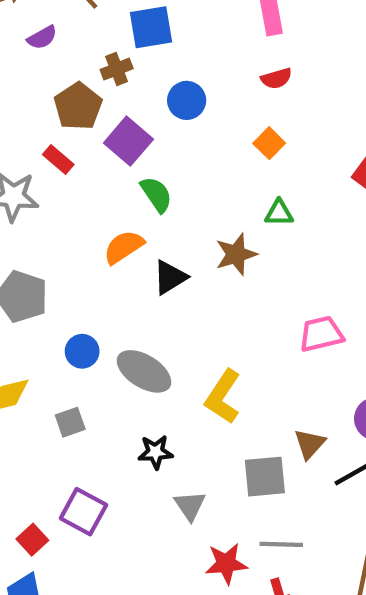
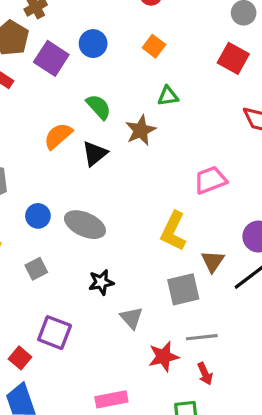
blue circle: (187, 100) -> (93, 44), moved
green semicircle: (156, 194) -> (99, 107), moved
yellow L-shape: (223, 397) -> (173, 231), moved

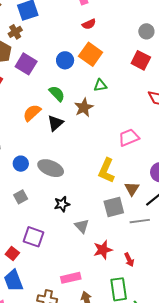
blue circle: (93, 44) -> (65, 60), moved
orange square: (154, 46) -> (91, 54), size x1.6
gray line: (202, 337) -> (140, 221), moved

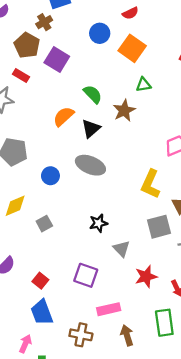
blue circle: (65, 60) -> (100, 33), moved
gray ellipse: (51, 168) -> (90, 165), moved
gray square: (21, 197) -> (44, 224), moved
purple square: (34, 237) -> (86, 275), moved

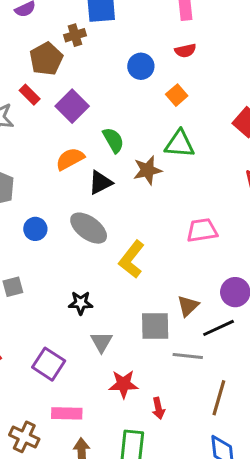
orange square: (132, 48) -> (177, 95), size x0.6
purple square: (57, 60) -> (72, 106), moved
green triangle: (143, 85) -> (180, 144), size x1.5
yellow L-shape: (150, 184) -> (132, 259), moved

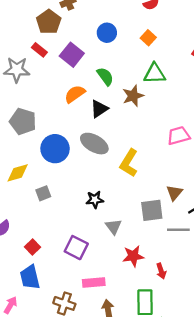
blue circle: (141, 66) -> (107, 33), moved
blue circle: (35, 229) -> (55, 149), size x1.6

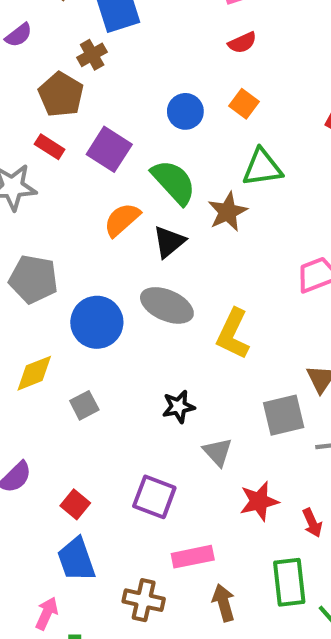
blue circle: (107, 33) -> (185, 111), moved
green semicircle: (105, 76) -> (174, 182), size x1.4

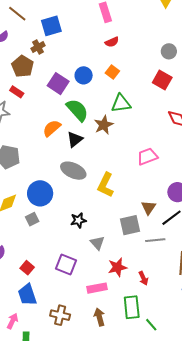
purple square: (109, 149) -> (58, 84), moved
blue circle: (97, 322) -> (40, 193), moved
pink rectangle: (193, 557) -> (97, 288), moved

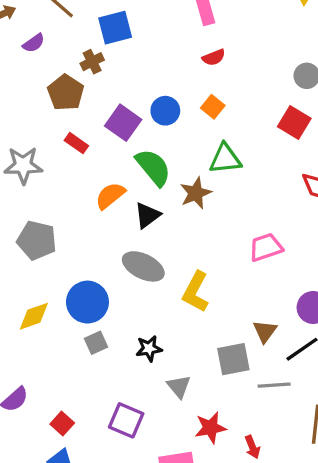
red rectangle: (17, 92) -> (76, 143), moved
gray square: (32, 219) -> (96, 343), moved

